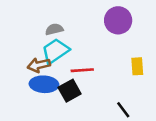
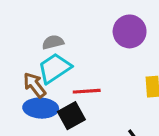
brown arrow: (39, 65) -> (35, 85), turned 65

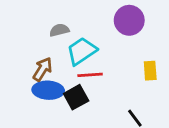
cyan trapezoid: (54, 68) -> (82, 51), moved
brown arrow: (35, 85) -> (43, 69), turned 70

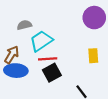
purple circle: (129, 20) -> (94, 18), moved
black square: (76, 97) -> (52, 73), moved

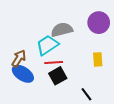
gray semicircle: (24, 25) -> (62, 30), moved, size x1.5
blue ellipse: (16, 71) -> (23, 74), turned 30

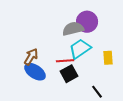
purple circle: (99, 23) -> (87, 22), moved
cyan trapezoid: (47, 45) -> (80, 49), moved

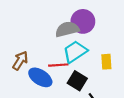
blue ellipse: (35, 72) -> (40, 77), moved
black square: (69, 74) -> (77, 81), moved, turned -30

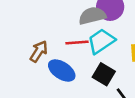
red line: (58, 65) -> (77, 42), moved

